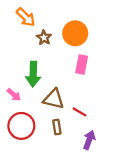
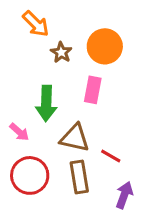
pink rectangle: (82, 65) -> (93, 90), moved
brown rectangle: (57, 127) -> (79, 177), size x1.5

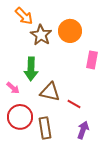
brown star: (61, 52) -> (41, 35), size x1.5
pink rectangle: (93, 90) -> (92, 60), moved
brown rectangle: (79, 177) -> (45, 128), moved

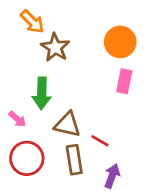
orange circle: (70, 31) -> (120, 42), moved
brown rectangle: (45, 128) -> (74, 160), moved

